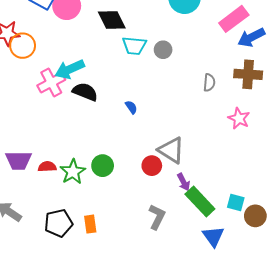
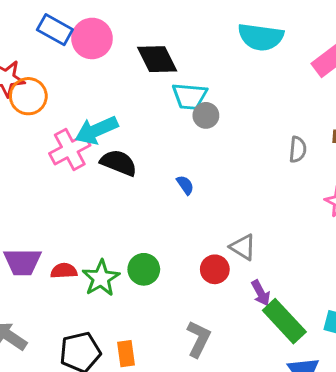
gray circle: (163, 50) -> (206, 115), moved
gray triangle: (171, 150) -> (243, 247), size x0.7
gray L-shape: (157, 217) -> (199, 339), moved

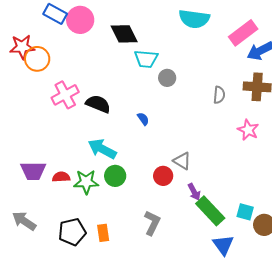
gray circle: (206, 115) -> (167, 78), moved
cyan arrow: (96, 130) -> (102, 149), moved, turned 52
green star: (101, 278) -> (86, 182), turned 30

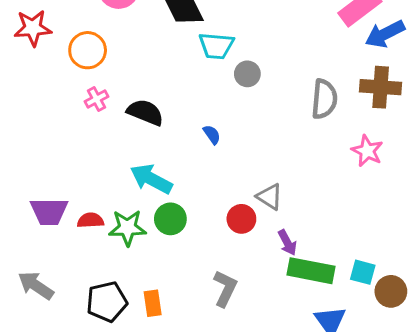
orange circle: (37, 59) -> (88, 50), moved
pink cross: (65, 95) -> (96, 99), size x0.6
gray semicircle: (219, 95) -> (324, 99), size x1.5
green rectangle: (210, 211) -> (311, 271), turned -36

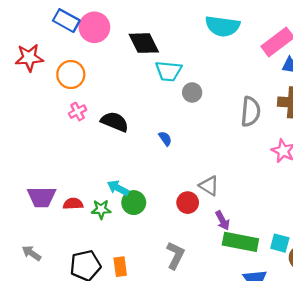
cyan arrow: (151, 179) -> (118, 188), moved, size x0.7
green star: (127, 228) -> (101, 209), size x0.7
gray arrow: (36, 285) -> (31, 253), size x0.7

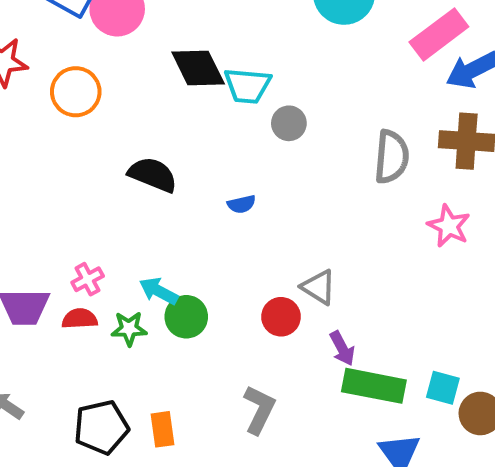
black diamond: (144, 43) -> (198, 68), moved
pink cross: (78, 112) -> (88, 279), moved
blue semicircle: (165, 139) -> (242, 204), turned 112

